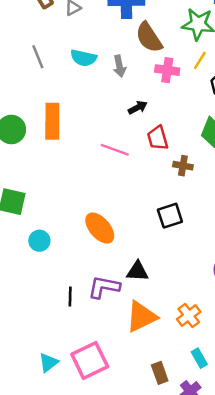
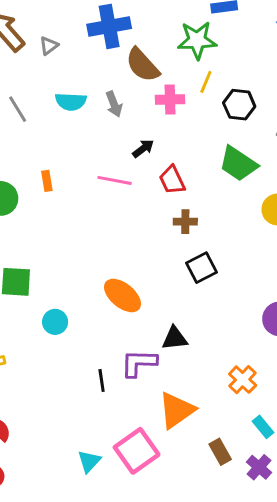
orange rectangle: (52, 121) -> (47, 181), size x0.5
pink line: (115, 150) -> (115, 180), moved
brown cross: (183, 166) -> (185, 222), moved
orange triangle: (141, 317) -> (177, 410), moved

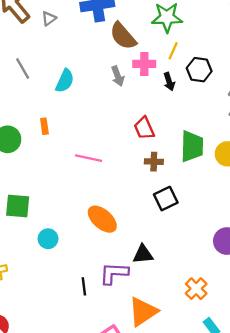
cyan semicircle: (71, 102) -> (65, 81), moved, turned -70
gray arrow: (114, 104) -> (118, 76), moved
black arrow: (143, 149) -> (169, 82), moved, turned 108
green trapezoid: (238, 164) -> (192, 146), moved, turned -124
pink line: (115, 180) -> (89, 158), moved

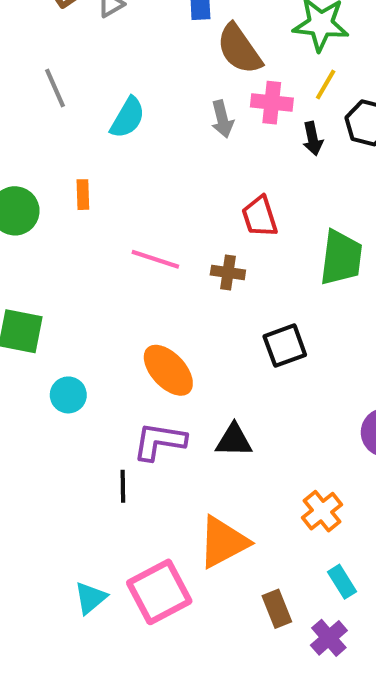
brown cross: (154, 162) -> (228, 272), moved
purple L-shape: (114, 273) -> (159, 441), moved

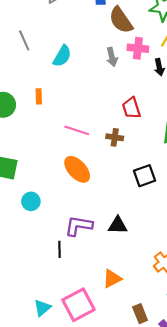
orange ellipse: (168, 370) -> (77, 169), moved
orange triangle: (223, 542) -> (112, 279), size x0.7

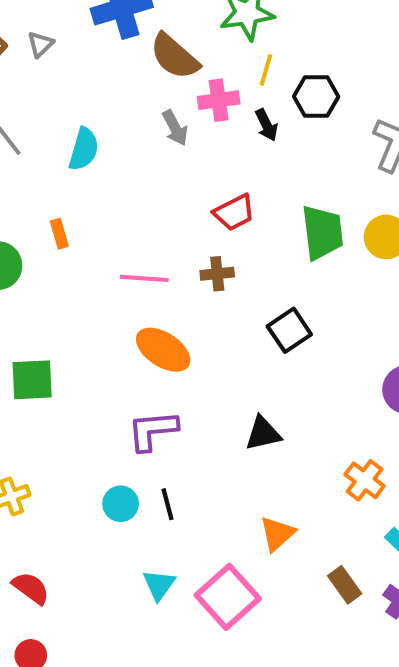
red trapezoid: (131, 108) -> (234, 213), turned -85
cyan circle: (31, 201) -> (121, 504), moved
purple L-shape: (79, 226) -> (153, 431), moved
cyan triangle: (42, 308) -> (159, 585), moved

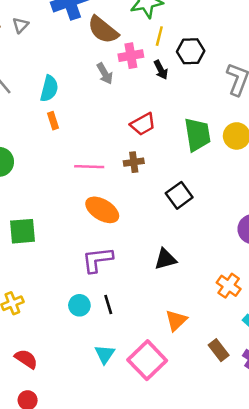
orange rectangle: (59, 234) -> (53, 121), moved

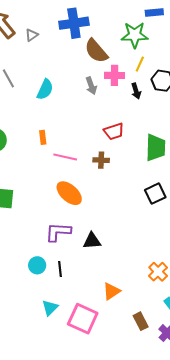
orange rectangle: (53, 121) -> (43, 137), moved
black square: (179, 195) -> (155, 194), moved
black triangle: (165, 259) -> (92, 241), moved
pink square: (147, 360) -> (83, 319), turned -32

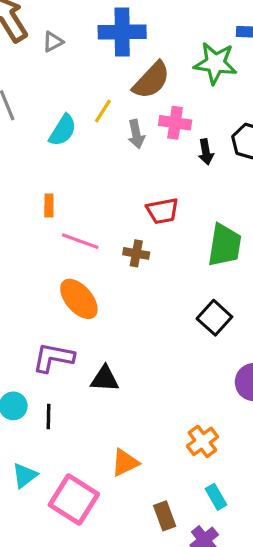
brown semicircle: (96, 51) -> (151, 80), turned -104
yellow line: (140, 64) -> (103, 111), moved
black square: (155, 194) -> (214, 318), turned -30

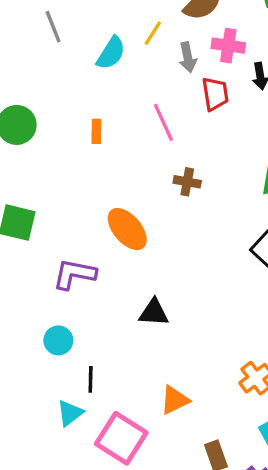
red trapezoid: (162, 211) -> (215, 94), moved, turned -88
pink line: (80, 241) -> (163, 122), moved, turned 45
purple L-shape: (53, 358) -> (74, 274), moved
black line: (49, 416) -> (91, 379), moved

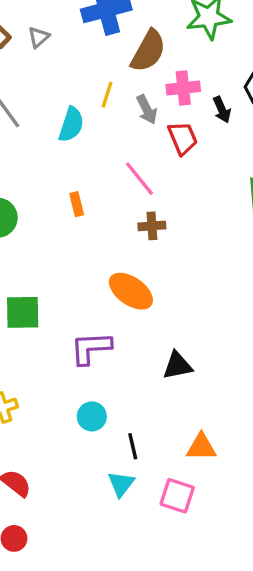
brown cross: (187, 182) -> (152, 226), moved
orange triangle: (175, 400) -> (201, 447), moved, turned 40
pink square: (121, 438) -> (177, 496), size x0.7

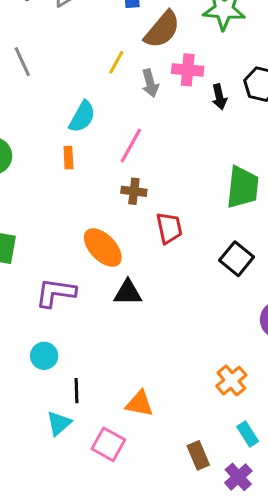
cyan semicircle: (71, 124) -> (82, 117), moved
red trapezoid: (183, 138) -> (169, 228), moved
pink line: (139, 179) -> (131, 145), turned 57
black triangle: (177, 366) -> (128, 293), moved

